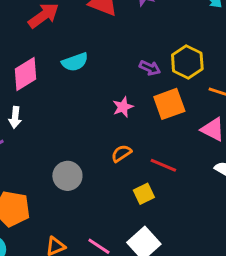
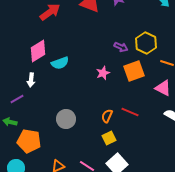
cyan semicircle: (75, 62) -> (60, 63), moved
orange semicircle: (121, 153) -> (107, 116), moved, turned -32
yellow square: (144, 194) -> (109, 138), moved

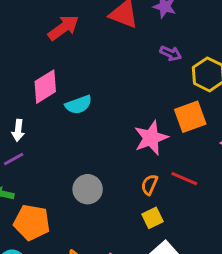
purple arrow: (121, 47) -> (171, 53), moved
pink star: (103, 73) -> (151, 138), moved, size x1.6
white arrow: (31, 80) -> (18, 130), moved

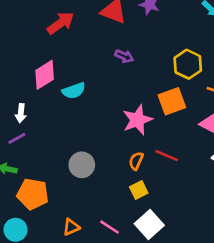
purple arrow: (171, 53) -> (124, 56), moved

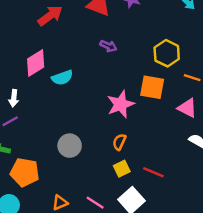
orange square: (172, 101) -> (152, 87), turned 30
red line: (167, 156) -> (153, 172), moved

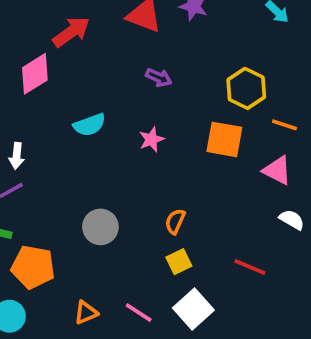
pink diamond: (36, 63) -> (35, 74), moved
pink star: (121, 104) -> (151, 139), moved, size x0.6
red line: (153, 172) -> (250, 267), moved

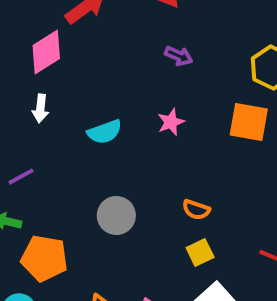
cyan semicircle: (90, 125) -> (105, 132), moved
white arrow: (17, 156) -> (40, 108), moved
orange semicircle: (175, 221) -> (196, 210), turned -95

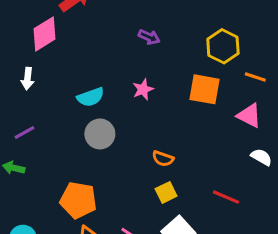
white arrow: (40, 108) -> (28, 79), moved
gray circle: (116, 215) -> (100, 134), moved
orange pentagon: (44, 258) -> (78, 200), moved

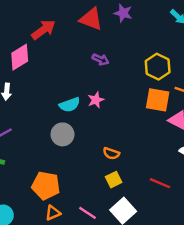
orange square: (205, 89) -> (158, 100), moved
cyan semicircle: (91, 97) -> (70, 105), moved

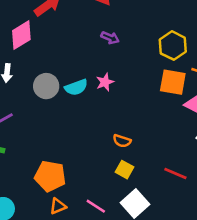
gray circle: (62, 134) -> (46, 86), moved
yellow square: (114, 180) -> (125, 170), turned -35

